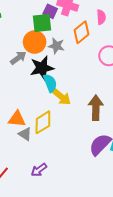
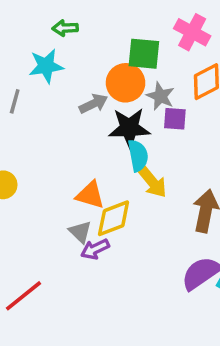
purple square: (50, 11) -> (175, 119), moved, turned -32
orange triangle: (17, 119) -> (90, 195), moved
purple arrow: (39, 170) -> (95, 249), moved

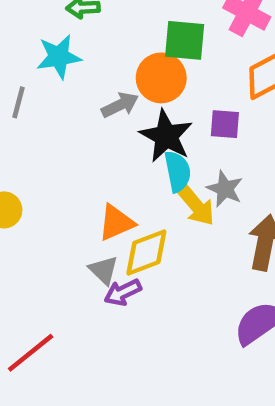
gray star: (160, 96) -> (225, 189), moved
black star: (129, 128) -> (166, 136), turned 30
orange triangle: (90, 195) -> (116, 223), turned -40

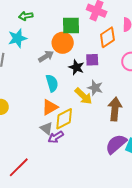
black star: (166, 136) -> (76, 67), moved, size x0.7
cyan semicircle: (178, 172) -> (52, 83), moved

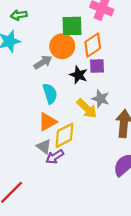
orange diamond: (107, 37) -> (93, 45), moved

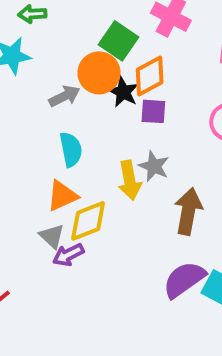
green square: (72, 26) -> (119, 41), turned 30
black star: (79, 75) -> (123, 92), moved
yellow arrow: (87, 109) -> (130, 180), turned 30

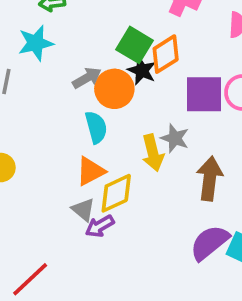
green square: (119, 41) -> (135, 45), moved
orange circle: (99, 73) -> (114, 89), moved
purple square: (153, 111) -> (204, 94), moved, size x1.6

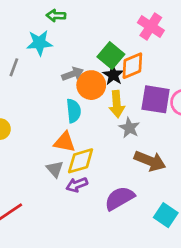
yellow arrow: (153, 153) -> (117, 104), moved
orange triangle: (91, 171) -> (65, 142), turned 30
brown arrow: (210, 179) -> (150, 161), turned 96
purple arrow: (100, 226) -> (77, 185), moved
purple semicircle: (210, 243) -> (120, 198), moved

